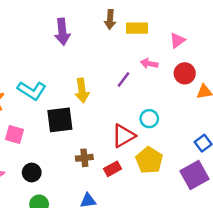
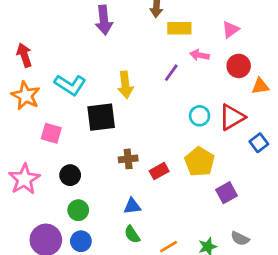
yellow rectangle: (137, 28) -> (179, 28), moved
red triangle: (124, 136) -> (232, 117), moved
purple square: (195, 175) -> (227, 193), moved, size x0.7

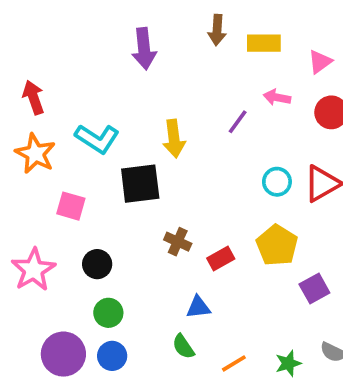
yellow rectangle: (179, 28) -> (264, 43), moved
brown cross: (128, 159) -> (178, 242), turned 30
blue triangle: (132, 206) -> (198, 307), moved

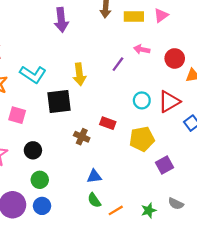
pink triangle: (320, 62) -> (161, 15), moved
yellow pentagon: (277, 245) -> (142, 139), turned 30
red rectangle: (221, 258) -> (108, 123), moved, turned 49
green semicircle: (183, 347) -> (94, 200), moved

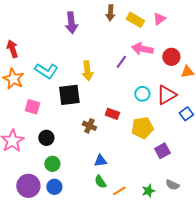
yellow rectangle: (134, 17) -> (135, 20), turned 30
pink arrow: (142, 49) -> (142, 49), size x1.5

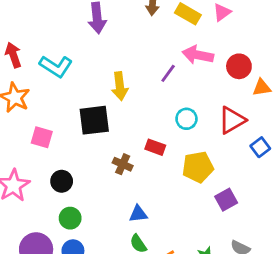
cyan L-shape: (46, 71) -> (56, 66), moved
cyan circle: (142, 94) -> (186, 119), moved

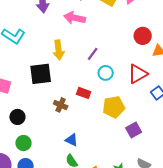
pink arrow: (198, 55) -> (75, 18), moved
purple line: (168, 73) -> (93, 54), moved
blue triangle: (138, 214) -> (72, 140), turned 32

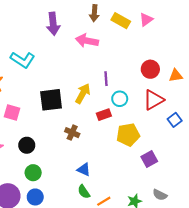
red circle: (143, 36) -> (150, 69), moved
yellow arrow: (59, 50) -> (83, 93), moved, turned -144
purple line: (93, 54) -> (106, 79), turned -40
red rectangle: (84, 93) -> (104, 115), moved, turned -40

